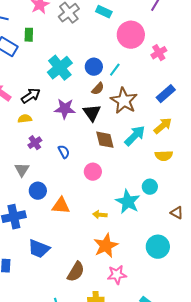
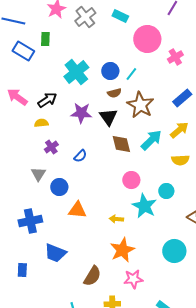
brown semicircle: (98, 89) -> (114, 93), turned 32
blue semicircle: (64, 152) -> (80, 156), turned 72
pink circle: (93, 172) -> (131, 180), moved
blue circle: (38, 191) -> (59, 187), moved

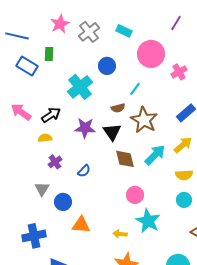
blue circle: (110, 71) -> (107, 66), moved
cyan circle: (166, 191) -> (184, 200), moved

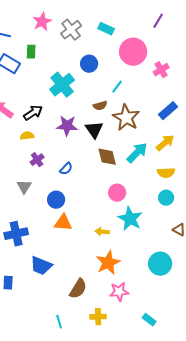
blue circle: (63, 202) -> (56, 200), moved

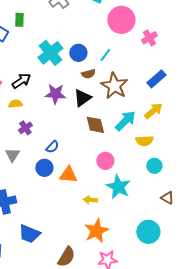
blue circle: (89, 64) -> (78, 53), moved
black triangle: (94, 130) -> (82, 98), turned 30
blue semicircle: (66, 169) -> (52, 147), moved
yellow semicircle: (166, 173) -> (144, 141), moved
orange triangle: (63, 223) -> (68, 175), moved

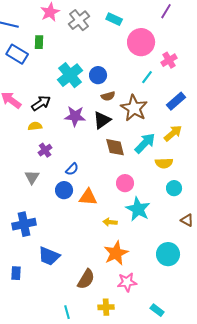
cyan line: (105, 55) -> (147, 77), moved

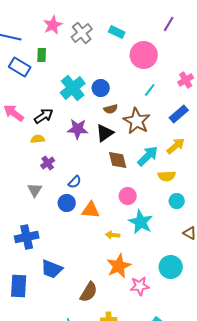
pink cross: (169, 60) -> (186, 80), moved
blue rectangle: (16, 273) -> (19, 286), size x1.6
pink star: (127, 282) -> (140, 286), moved

